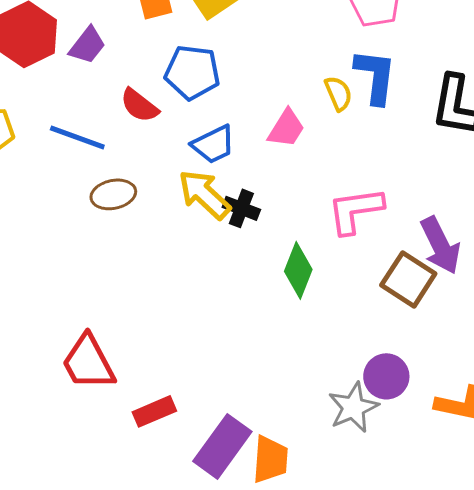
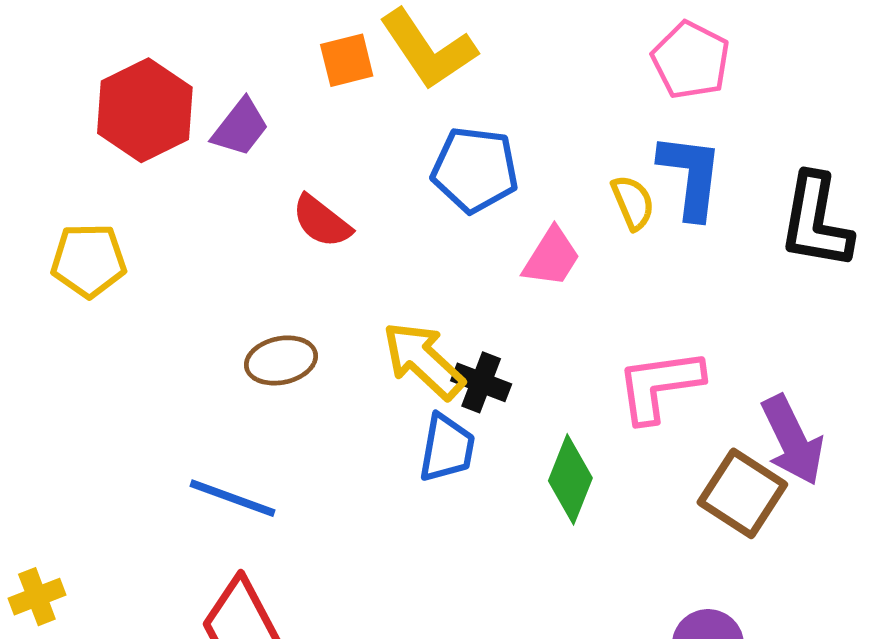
blue pentagon: (192, 72) -> (475, 170), moved
blue line: (77, 137) -> (232, 498), moved
blue trapezoid: (213, 144) -> (447, 448), moved, turned -54

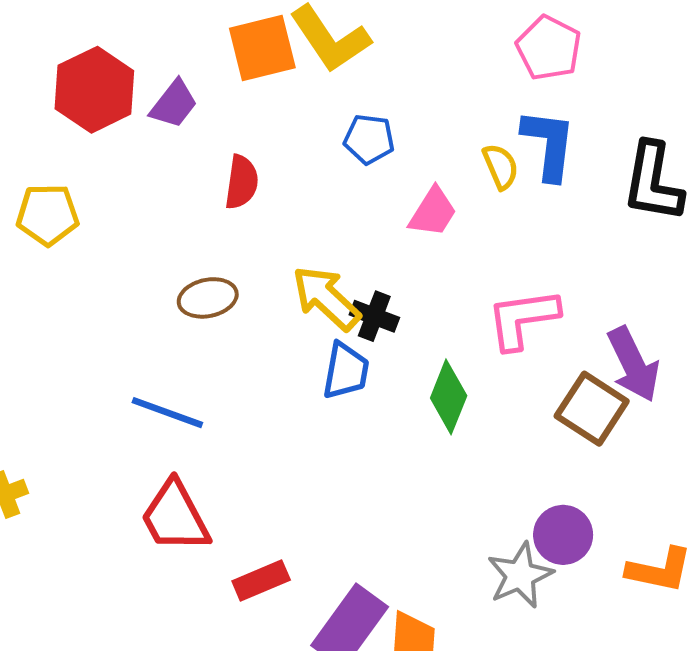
orange square: (347, 60) -> (262, 48), size x1.5
blue pentagon: (475, 170) -> (369, 139), size x0.7
red semicircle: (322, 221) -> (242, 182), turned -120

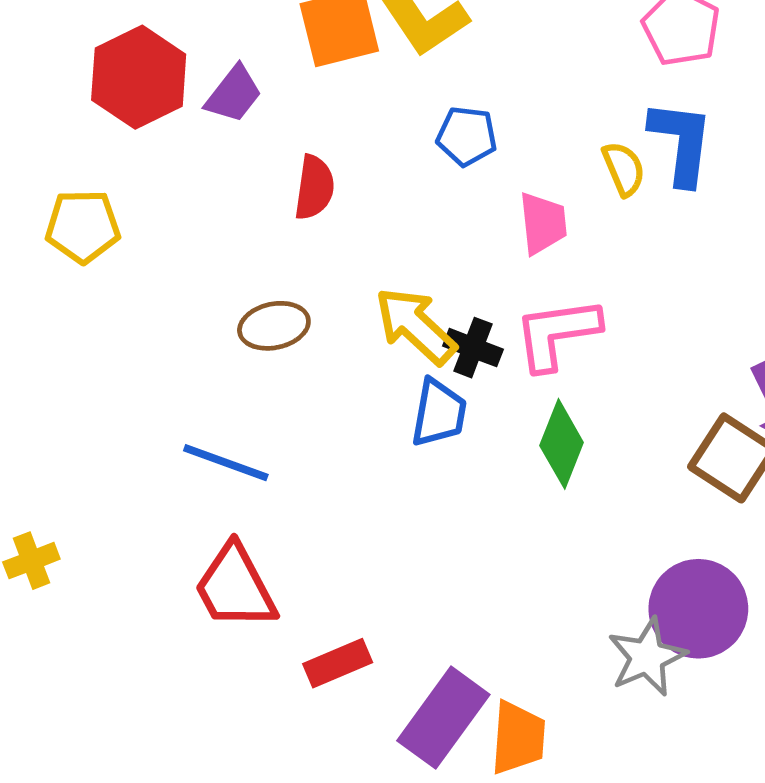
pink trapezoid: (433, 212) -> (543, 223), turned -38
pink L-shape: (523, 319) -> (557, 334), moved
purple circle: (563, 535) -> (698, 609), size x1.4

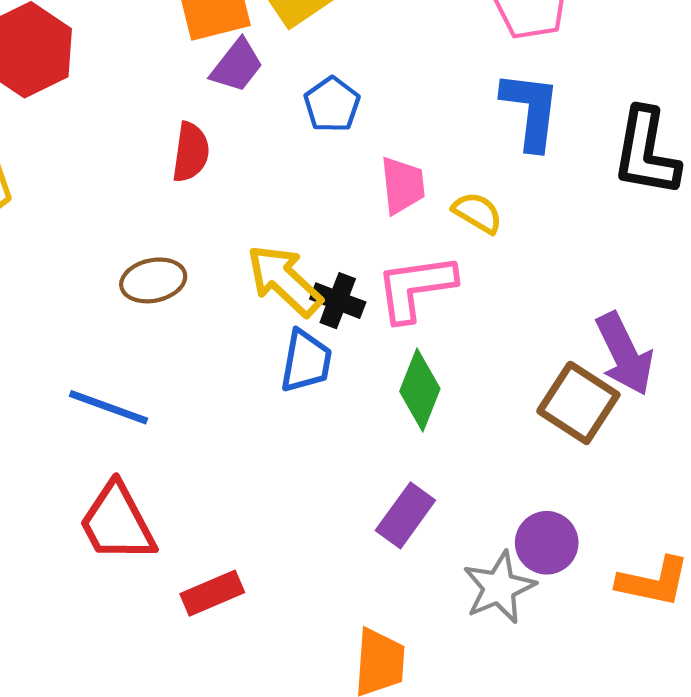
purple trapezoid: (234, 94) -> (237, 66), moved
blue pentagon: (467, 136) -> (332, 105), turned 30
yellow semicircle: (624, 169) -> (478, 213), moved, turned -36
purple circle: (698, 609) -> (547, 543), size x0.7
purple rectangle: (443, 718) -> (405, 515), moved, size x0.7

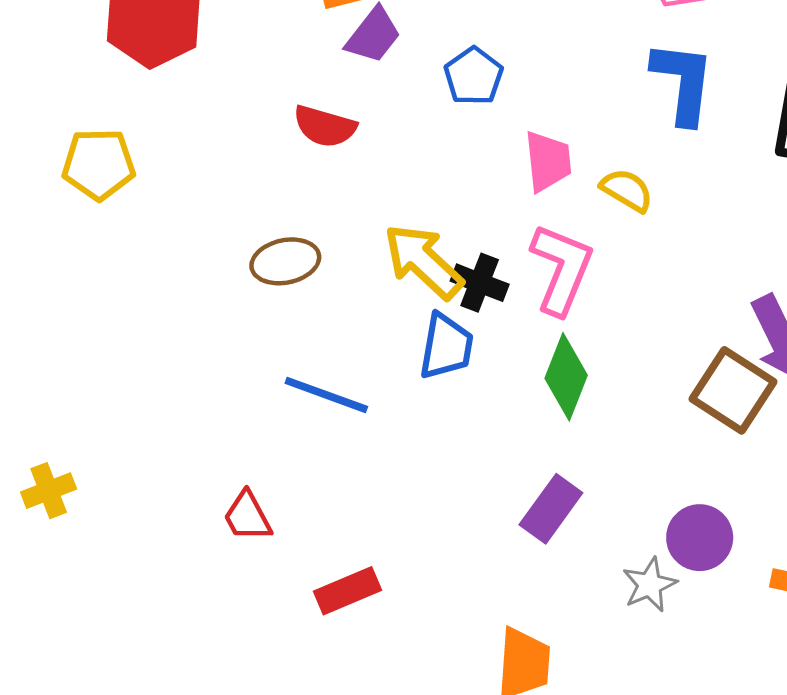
red semicircle: (191, 152) -> (325, 126), turned 98
pink L-shape: (416, 288) -> (562, 269), turned 120
blue line: (109, 407) -> (326, 395), moved
red trapezoid: (117, 523) -> (247, 516), size x0.6
gray star: (499, 587) -> (650, 585), size x0.7

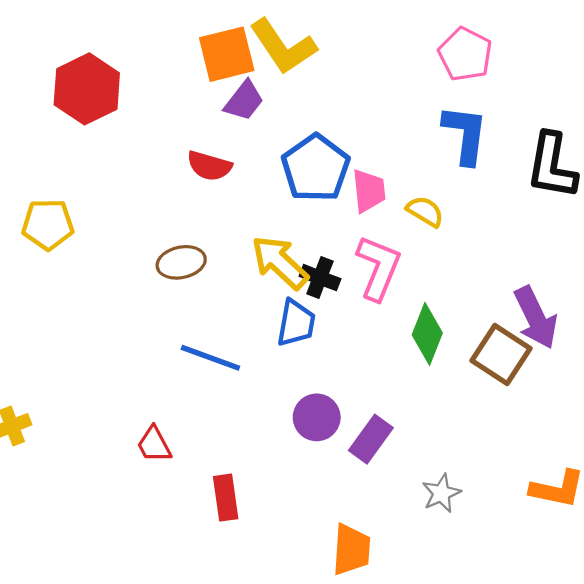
blue pentagon: (474, 76) -> (316, 168), moved, size x1.6
yellow pentagon: (99, 164) -> (48, 224), moved
green diamond: (566, 377) -> (427, 334), moved
purple circle: (700, 538) -> (317, 417), moved
red rectangle: (348, 591) -> (226, 498), turned -75

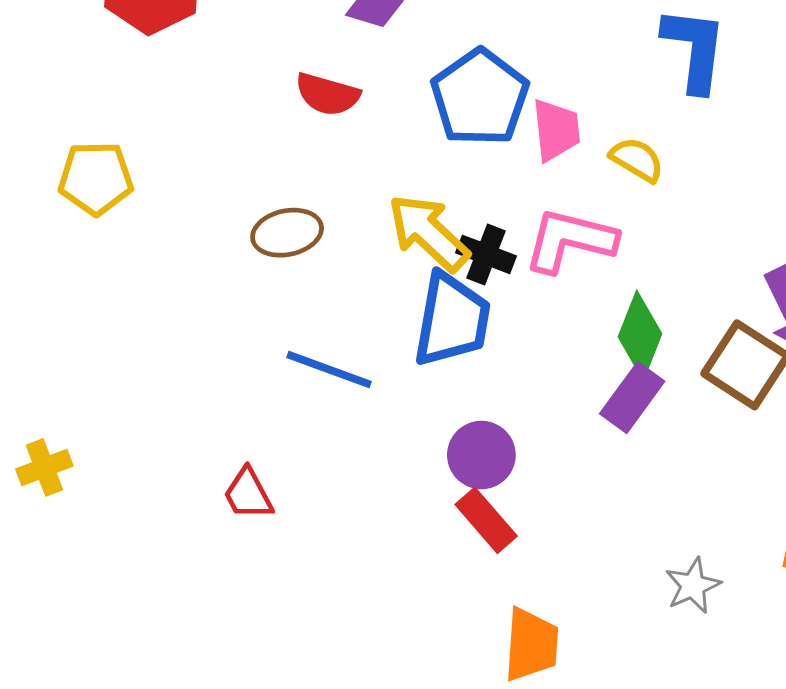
pink L-shape: (378, 268) -> (570, 240), turned -98
blue trapezoid: (296, 323) -> (452, 320), size x1.4
purple rectangle: (371, 439) -> (632, 397), moved
gray star: (441, 493) -> (693, 586), moved
red rectangle: (226, 498) -> (486, 520), moved, turned -33

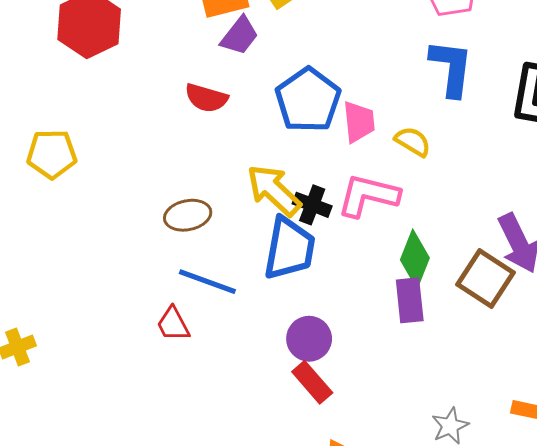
brown ellipse: (287, 233) -> (188, 215), moved
purple rectangle: (632, 397) -> (410, 300), turned -42
red trapezoid: (248, 494) -> (173, 324), moved

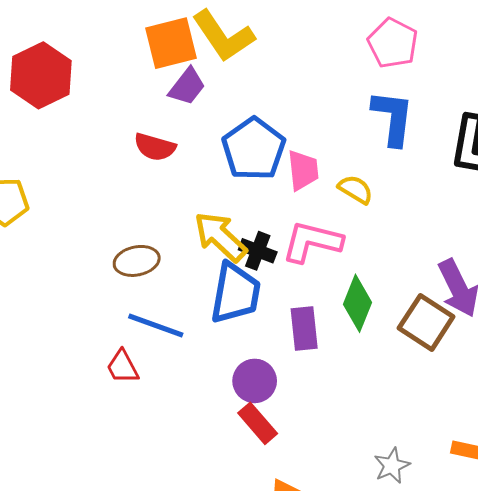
purple rectangle: (410, 300) -> (304, 328), moved

